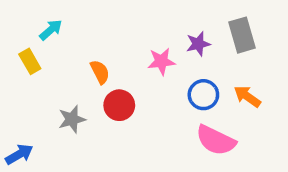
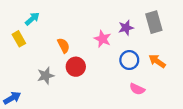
pink star: (161, 61) -> (103, 39), turned 30
pink semicircle: (216, 140) -> (137, 89), size x0.6

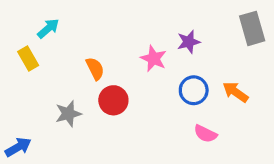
gray rectangle: (154, 22) -> (252, 28), moved

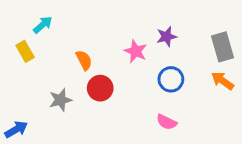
gray rectangle: (252, 28) -> (223, 47), moved
orange arrow: (235, 92) -> (223, 81), moved
pink semicircle: (205, 134) -> (167, 122), moved

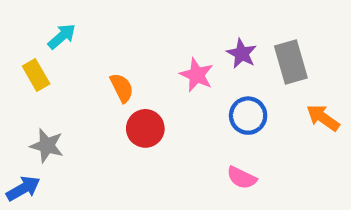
purple star: (167, 37) -> (242, 54), turned -30
gray rectangle: (223, 47) -> (291, 62), moved
gray star: (60, 100) -> (47, 146), moved, turned 30

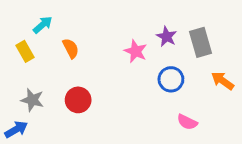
orange semicircle: (122, 88) -> (71, 48), moved
red circle: (145, 128) -> (78, 100), moved
pink semicircle: (242, 178) -> (187, 122), moved

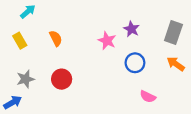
cyan arrow: (43, 25) -> (28, 12), moved
gray rectangle: (200, 42) -> (173, 32), moved, turned 35
gray star: (32, 100) -> (25, 79), turned -30

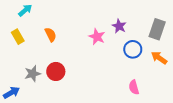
blue circle: (135, 63) -> (133, 49), moved
gray star: (25, 79) -> (33, 74), moved
pink semicircle: (148, 97) -> (134, 87), turned 48

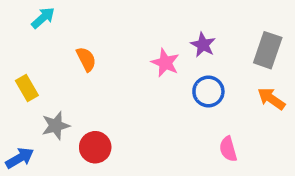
yellow rectangle: (18, 37) -> (27, 88), moved
blue circle: (133, 49) -> (208, 92), moved
red circle: (56, 71) -> (95, 147), moved

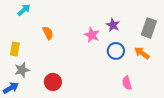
yellow rectangle: (27, 88) -> (15, 49), turned 40
orange arrow: (271, 99) -> (142, 53), moved
gray star: (56, 126) -> (22, 70), moved

